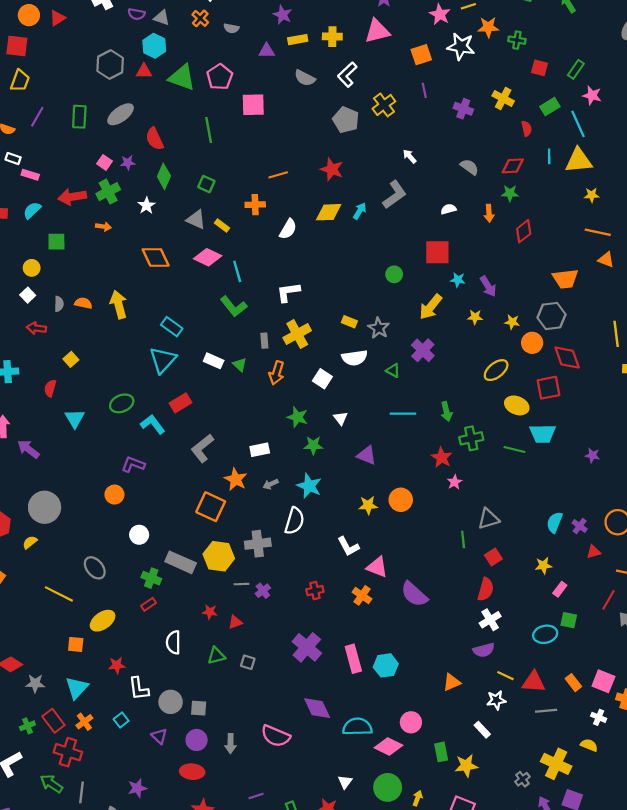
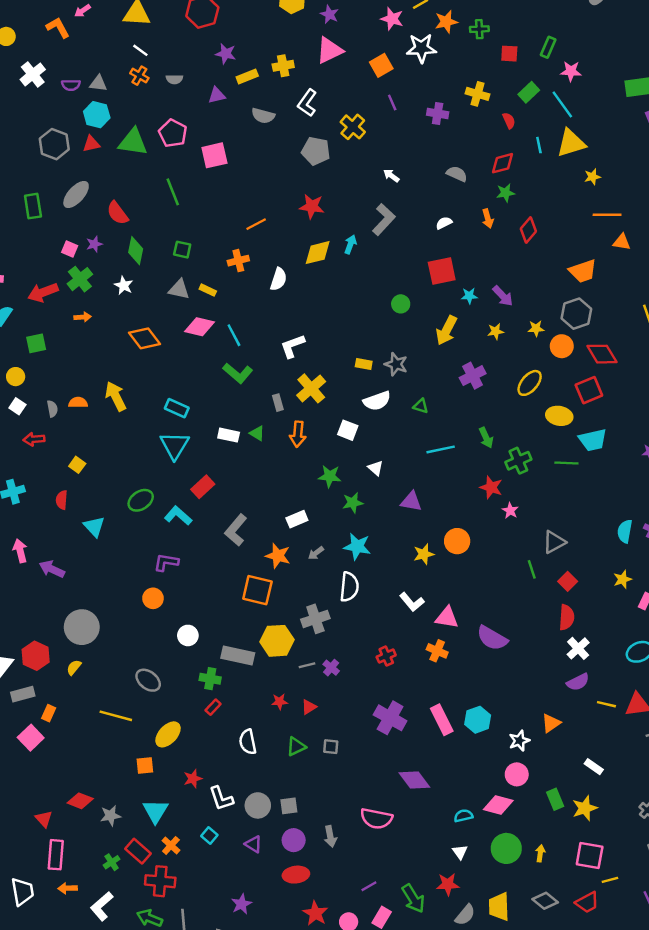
purple cross: (423, 350) -> (473, 376), moved, turned 30
white star: (496, 700) -> (519, 741), moved
cyan semicircle: (357, 727) -> (463, 816), moved, size x0.6

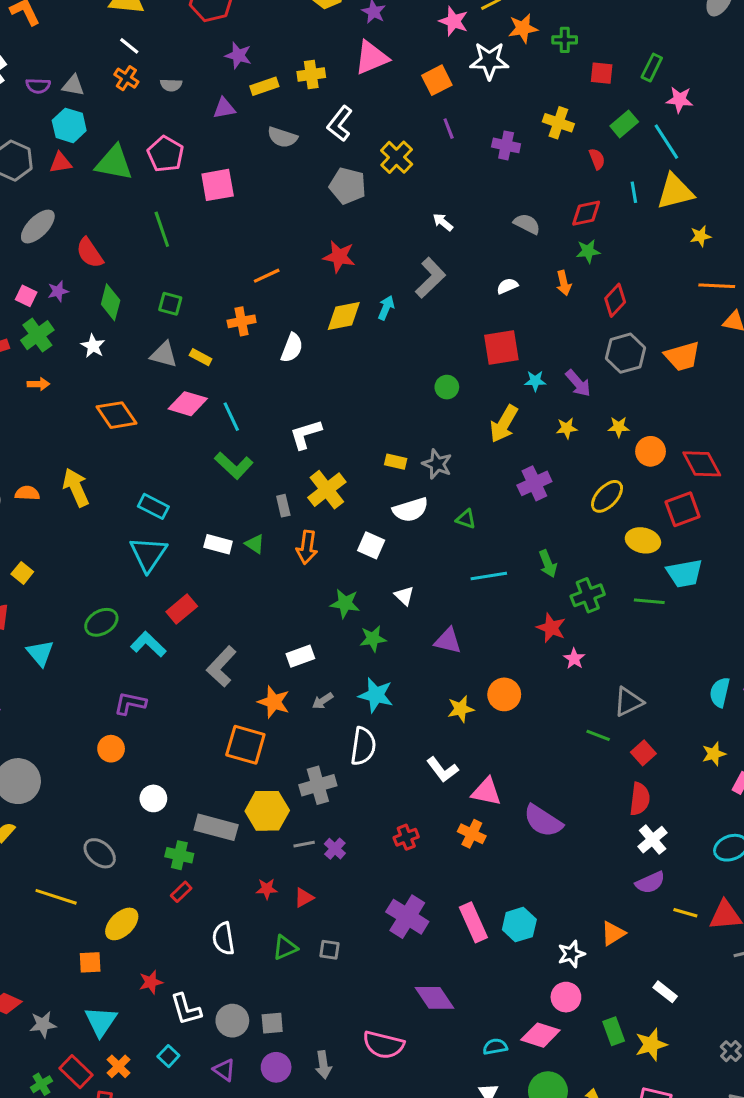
gray hexagon: (576, 314) -> (625, 353), moved
green line: (532, 569) -> (598, 735), turned -54

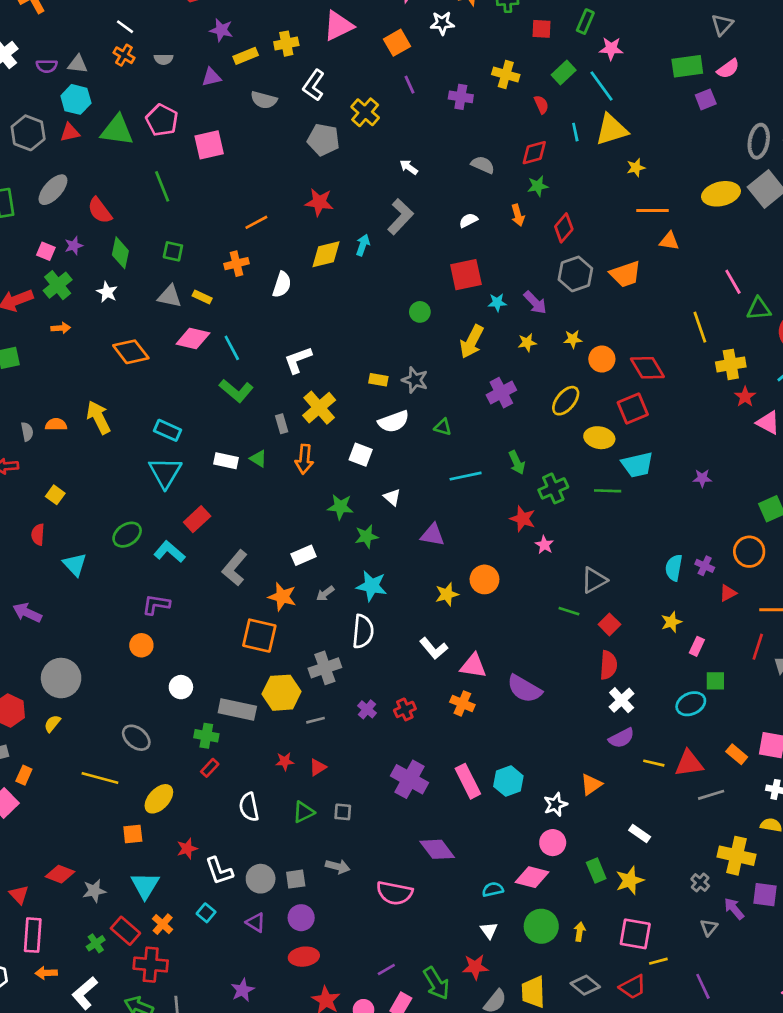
white star: (489, 61) -> (442, 23), size x0.7
purple cross: (335, 849) -> (367, 709), moved
gray arrow: (323, 1065) -> (338, 867), moved, turned -65

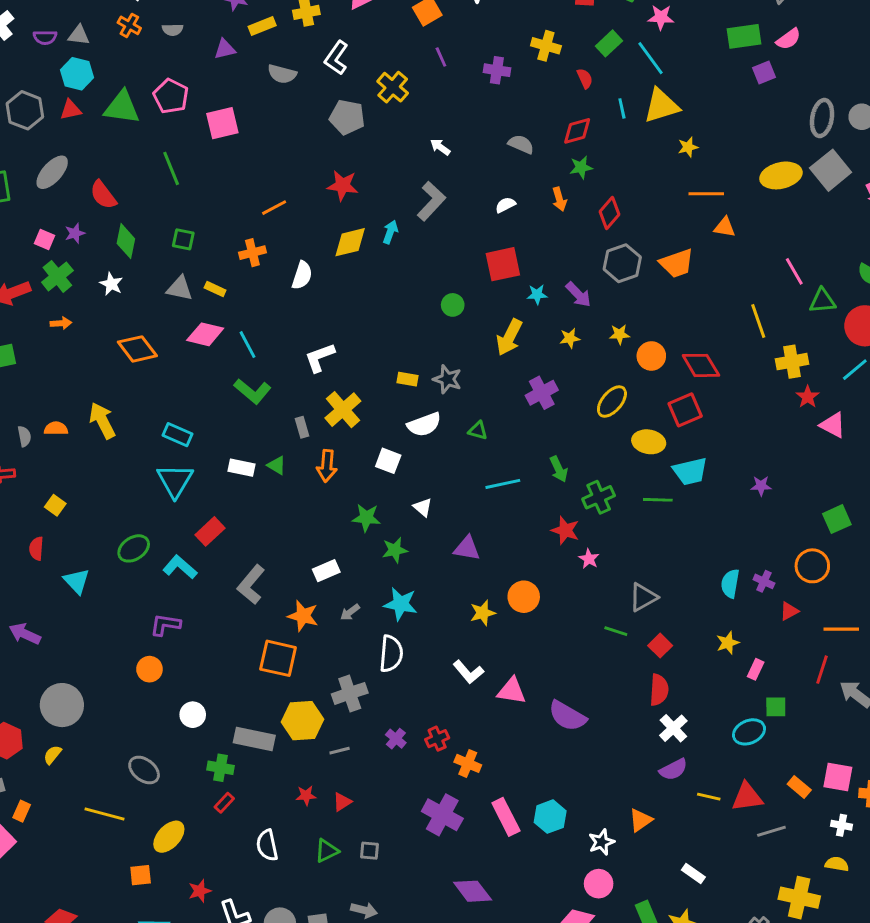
orange cross: (462, 703) -> (468, 763), moved

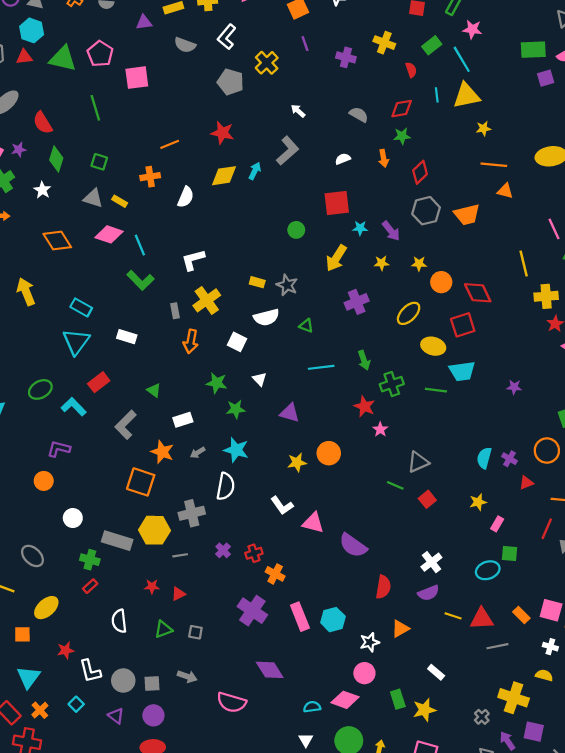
green triangle: (277, 465) -> (154, 390), moved
red semicircle: (659, 690) -> (383, 587), moved

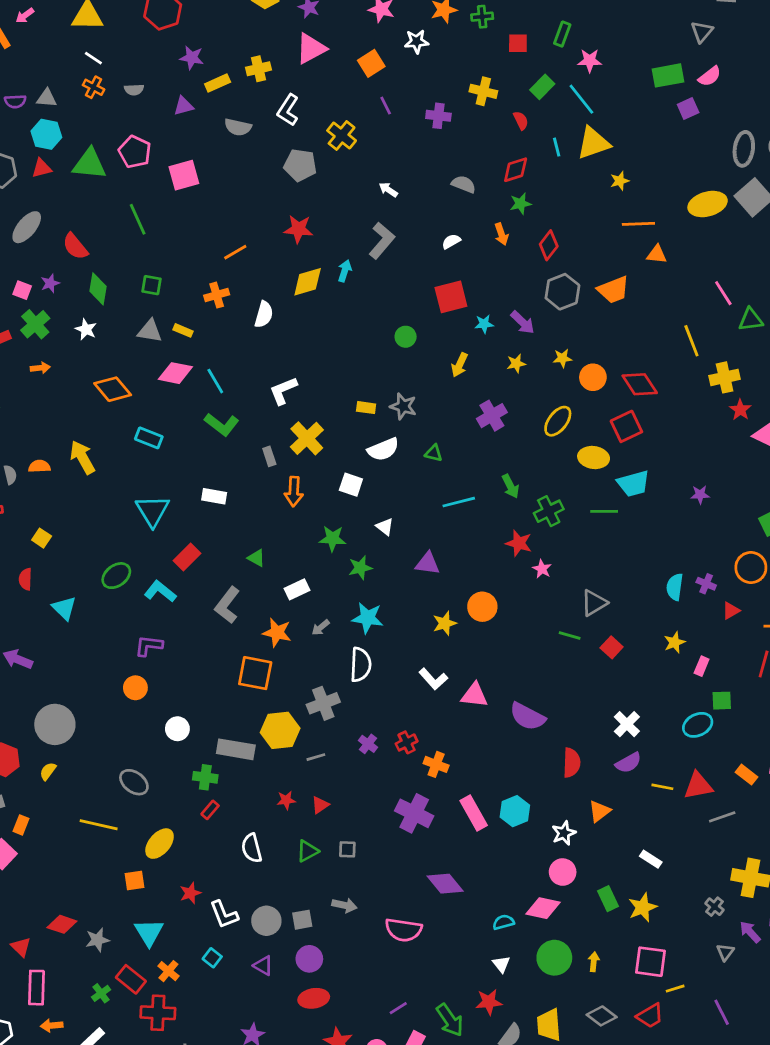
yellow arrow: (336, 258) -> (460, 365), size x0.7
cyan rectangle: (81, 307) -> (149, 438), moved

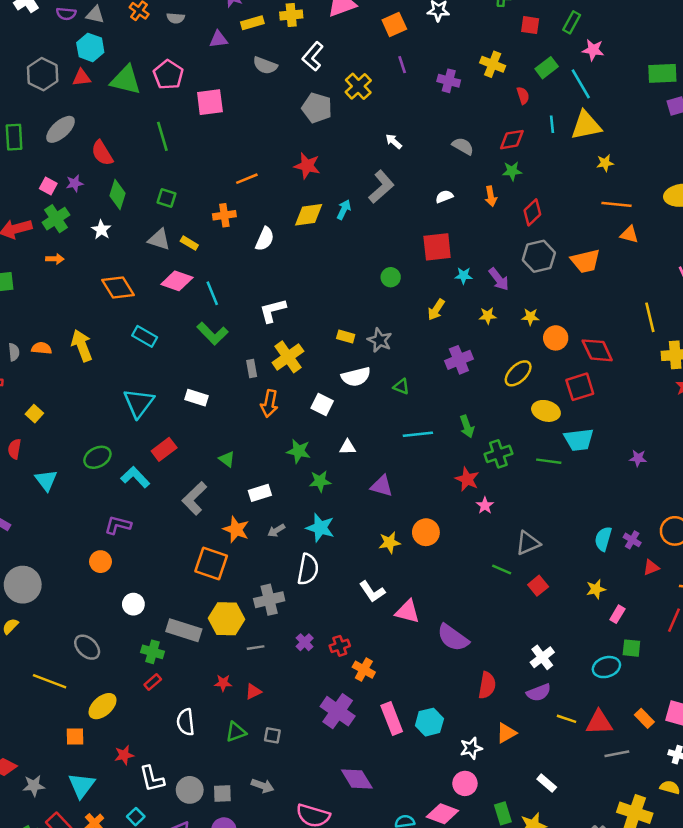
white triangle: (385, 527) -> (348, 447), turned -48

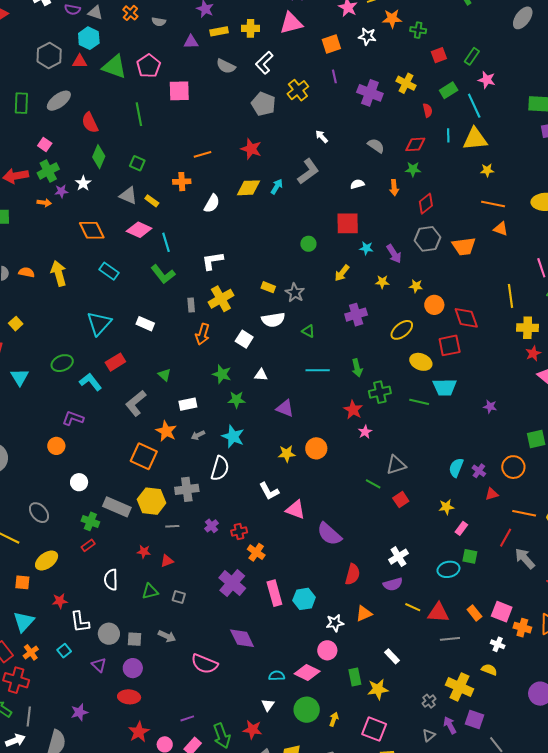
red square: (530, 25) -> (439, 55), turned -35
purple cross: (449, 81) -> (370, 93), size x1.4
purple star: (75, 183) -> (61, 191), moved

